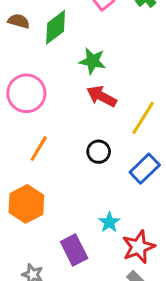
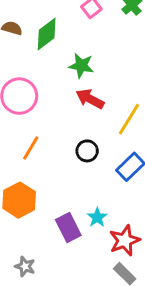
purple rectangle: (74, 250) -> (68, 227), moved

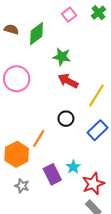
orange line: (31, 148) -> (39, 139), moved
gray star: (25, 266) -> (22, 186), moved

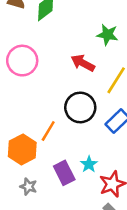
green star: (62, 57) -> (107, 35), moved
black circle: (66, 119) -> (80, 107), size x1.6

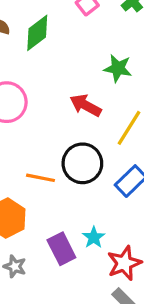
orange line: (48, 131) -> (41, 178), moved, turned 70

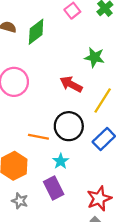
cyan star: (94, 237) -> (61, 161), moved

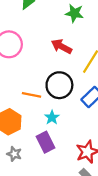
green star: (94, 57) -> (74, 13), moved

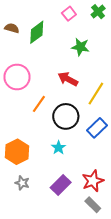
orange line: (31, 95) -> (39, 104), moved, turned -66
purple rectangle: (45, 142) -> (61, 185), moved, turned 72

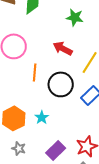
orange line: (39, 104) -> (35, 72), turned -30
cyan star: (59, 148) -> (42, 117), moved

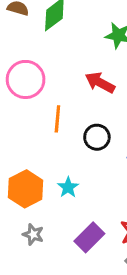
black circle: (61, 84) -> (97, 137), size x0.7

